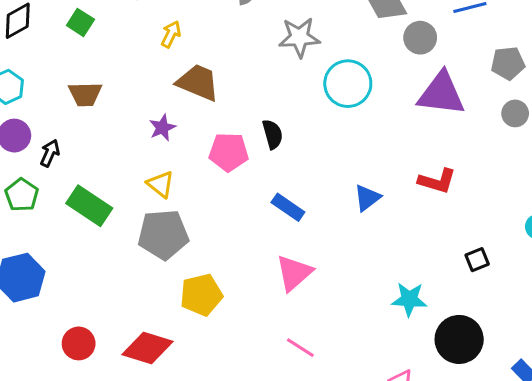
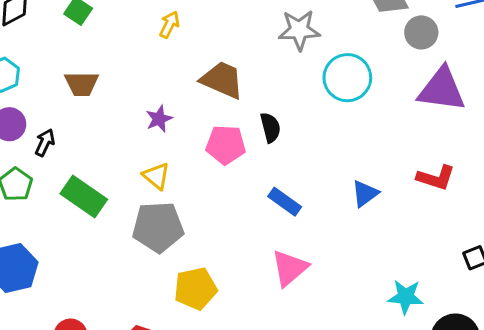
brown trapezoid: (198, 82) -> (222, 80), moved

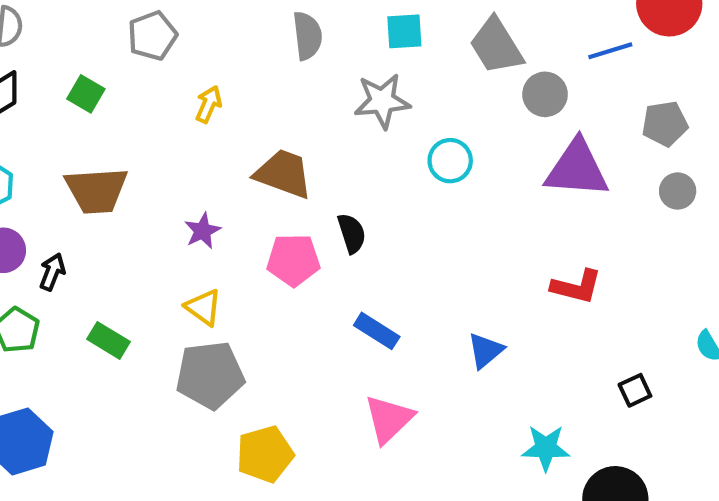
cyan circle: (347, 78) -> (450, 161), size x0.7
brown trapezoid: (82, 84) -> (96, 190), size x1.4
blue triangle: (365, 193) -> (486, 351), moved
green rectangle: (84, 196) -> (109, 340), size x0.7

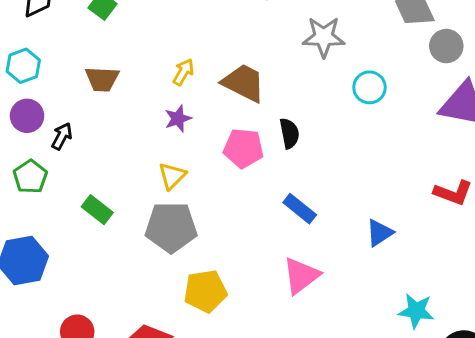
yellow arrow: (209, 104) -> (183, 72), moved
brown trapezoid: (96, 190) -> (102, 79), size x0.7
yellow triangle: (203, 307) -> (172, 176), turned 32
green rectangle: (109, 340) -> (97, 210), moved

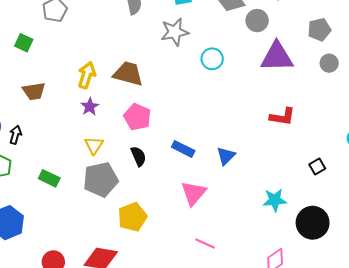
yellow arrow: (183, 72) -> (87, 75), size x1.4
black semicircle: (289, 133) -> (138, 156), moved
pink pentagon: (243, 148) -> (137, 117), turned 30
blue triangle: (380, 233) -> (226, 156), moved

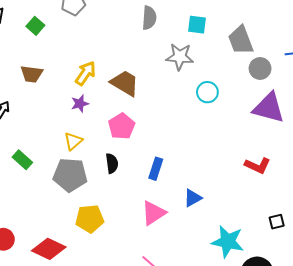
blue rectangle: (183, 149) -> (156, 169), turned 65
blue triangle: (226, 156) -> (193, 198), moved
cyan star: (275, 200) -> (228, 242), size x1.4

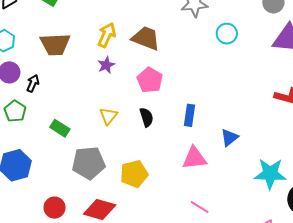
brown trapezoid: (32, 74) -> (55, 44), size x1.4
yellow triangle: (73, 141) -> (108, 116), moved
gray pentagon: (70, 175) -> (89, 163), moved
pink triangle: (154, 213) -> (194, 158), turned 36

